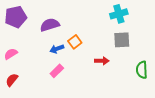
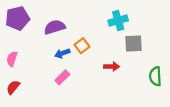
cyan cross: (119, 14) -> (118, 20), moved
pink semicircle: (11, 54) -> (12, 59), turned -40

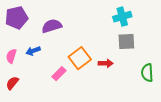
cyan cross: (118, 20) -> (122, 17), moved
orange square: (82, 46) -> (80, 58), moved, size x1.5
blue arrow: (62, 53) -> (33, 51), moved

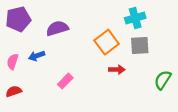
orange square: (80, 58) -> (107, 42), moved
green semicircle: (147, 73) -> (163, 80), turned 36
red semicircle: (12, 83) -> (14, 91), turned 32

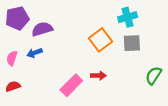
purple semicircle: (57, 28) -> (42, 29), moved
red arrow: (117, 70) -> (98, 76), moved
pink rectangle: (65, 81) -> (71, 85), moved, size x1.5

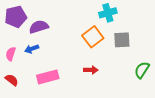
cyan cross: (128, 17) -> (108, 13), moved
pink rectangle: (71, 85) -> (48, 77), moved, turned 30
red semicircle: (13, 86) -> (12, 80), turned 56

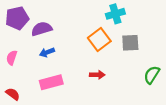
blue arrow: (32, 49) -> (47, 52), moved
red semicircle: (12, 80) -> (13, 94), moved

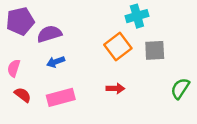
red semicircle: (13, 94) -> (23, 95), moved

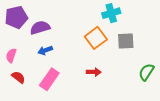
pink rectangle: (61, 97) -> (49, 79), turned -40

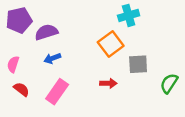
gray square: (126, 41) -> (138, 64), moved

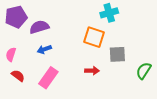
orange square: (111, 44) -> (94, 37), turned -35

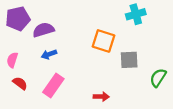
cyan cross: (109, 13) -> (136, 14), moved
red arrow: (92, 71) -> (101, 97), moved

